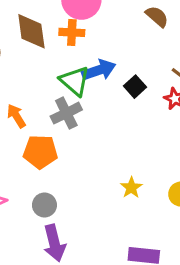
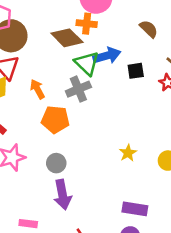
brown semicircle: (157, 16) -> (149, 29), moved
brown diamond: (31, 31) -> (67, 38), moved, turned -40
black square: (135, 87) -> (136, 71), turned 30

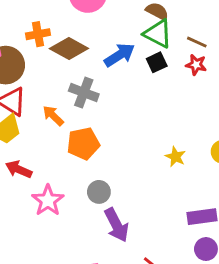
orange cross: (87, 24) -> (38, 34), moved
green triangle: (87, 63) -> (158, 34), moved
gray cross: (78, 89) -> (84, 93), moved, turned -30

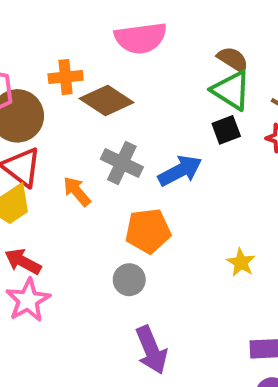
blue arrow: (119, 55) -> (180, 171), moved
orange pentagon: (83, 144) -> (148, 231), moved
gray circle: (99, 192) -> (129, 280), moved
pink star: (48, 200) -> (28, 300), moved

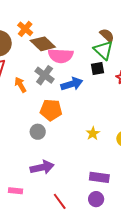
pink semicircle: (141, 38) -> (61, 56), moved
orange cross: (66, 77) -> (25, 29), turned 35
purple arrow: (151, 350) -> (42, 167), turned -90

